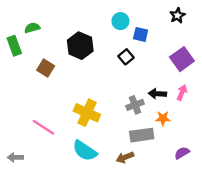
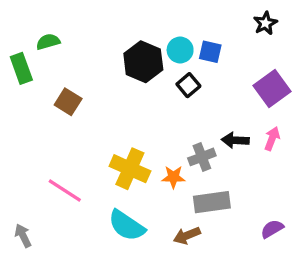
cyan circle: (120, 21) -> (180, 50), moved
black hexagon: (80, 46) -> (143, 62), moved
orange star: (163, 118) -> (173, 177), moved
gray arrow: (15, 157) -> (23, 236), turned 64

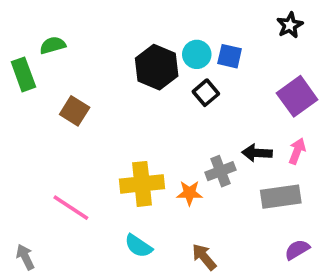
yellow cross: (130, 169) -> (142, 184), turned -30
gray rectangle: (212, 202) -> (281, 197), moved
cyan semicircle: (127, 226) -> (138, 246), size x0.7
brown arrow: (187, 236) -> (204, 257), turned 72

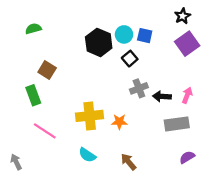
green rectangle: (23, 74) -> (33, 95), moved
purple square: (297, 96) -> (187, 44), moved
gray cross: (220, 171) -> (139, 88), moved

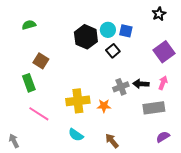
purple square: (187, 44) -> (164, 52), moved
gray cross: (139, 88) -> (121, 87), moved

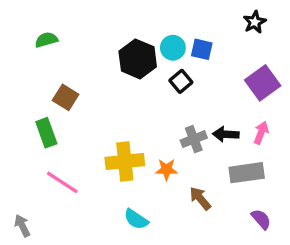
cyan semicircle: (76, 135) -> (136, 219), moved
purple semicircle: (163, 137) -> (261, 219), turned 80
brown arrow: (112, 141) -> (200, 198), moved

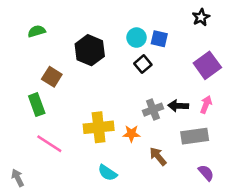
black hexagon: (138, 59) -> (90, 50), moved

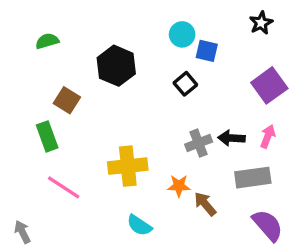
cyan circle: (137, 38) -> (182, 34), moved
orange star: (131, 134) -> (179, 186), moved
purple semicircle: (206, 173) -> (268, 225), size x1.5

